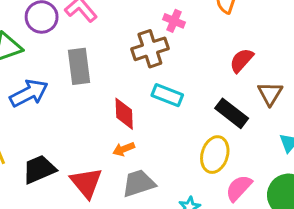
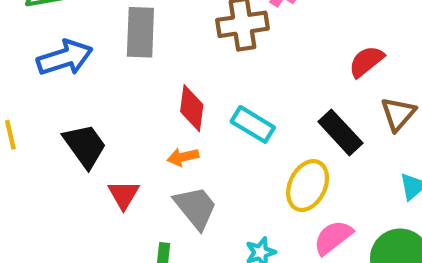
cyan rectangle: (167, 95) -> (253, 124), moved
black trapezoid: (39, 169) -> (85, 146), moved, turned 68
red triangle: (86, 183) -> (123, 195), size x0.7
gray trapezoid: (139, 183) -> (196, 208), turned 60

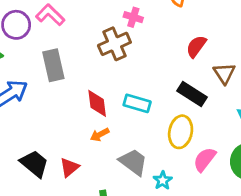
black trapezoid: (85, 146) -> (34, 164), moved
red triangle: (123, 195) -> (69, 167), turned 35
gray trapezoid: (196, 208) -> (133, 162), moved

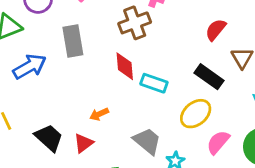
red diamond: (97, 103) -> (125, 66), moved
yellow ellipse: (181, 132) -> (196, 114), turned 36
orange arrow: (100, 135) -> (99, 114), moved

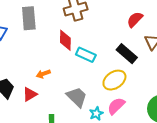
pink semicircle: (218, 142) -> (116, 106), moved

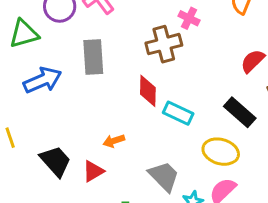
yellow ellipse: (114, 80) -> (221, 152), turned 50

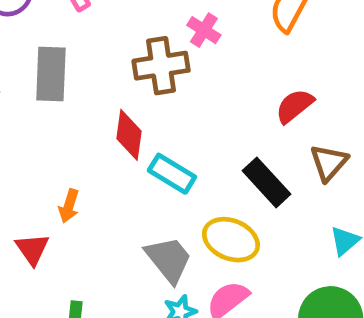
orange arrow: (114, 141) -> (69, 206), turned -60
red triangle: (93, 171) -> (32, 249), turned -40
gray trapezoid: (164, 176) -> (169, 259), moved

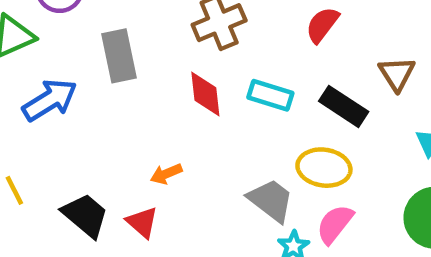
red semicircle: (295, 106) -> (322, 25), moved
cyan rectangle: (172, 174) -> (270, 95), moved
orange arrow: (69, 206) -> (166, 174), turned 64

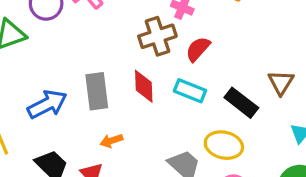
red semicircle: (322, 25) -> (198, 49), moved
gray rectangle: (119, 56) -> (97, 91), moved
blue arrow: (50, 100) -> (47, 104), moved

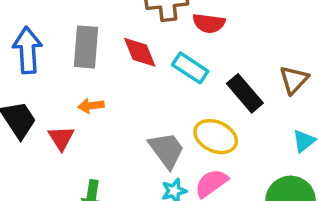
red semicircle: (198, 49) -> (209, 23), turned -136
red diamond: (144, 86) -> (140, 52), turned -32
blue arrow: (47, 104) -> (28, 50), turned -78

